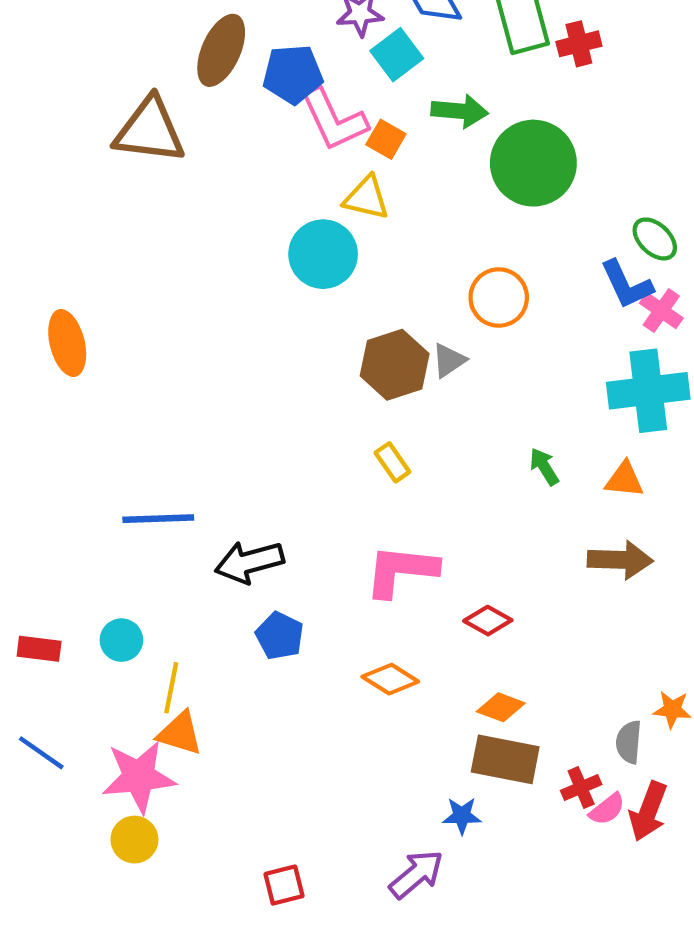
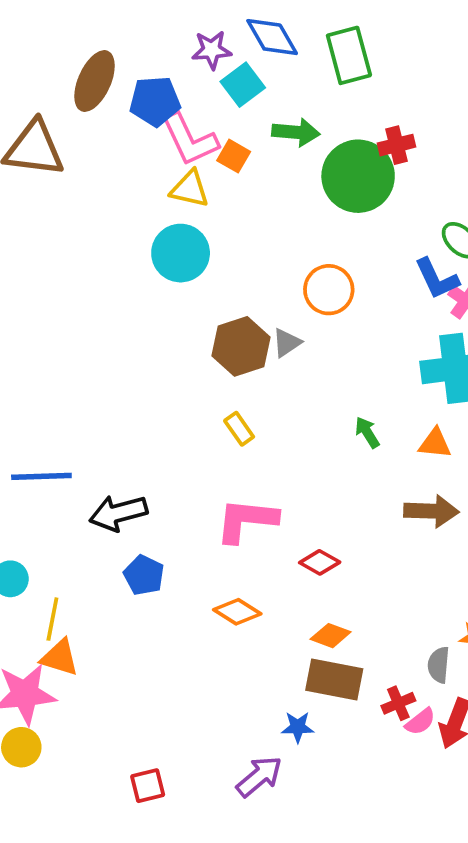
red cross: (579, 44) -> (397, 145), moved
yellow triangle: (366, 198) -> (190, 189), moved

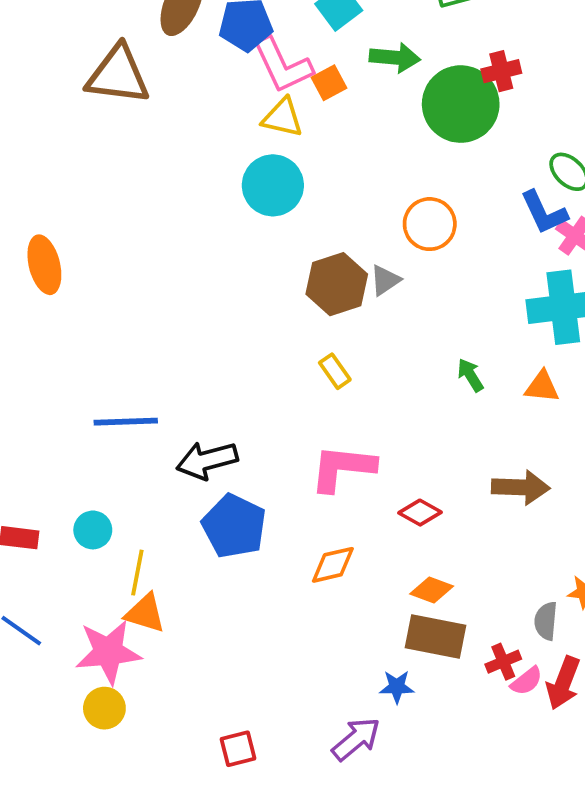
orange square: (234, 156) -> (329, 83), turned 32
brown arrow: (431, 511) -> (521, 487), moved
blue pentagon: (144, 575) -> (234, 526), size x1.5
orange diamond: (237, 612) -> (333, 565), turned -45

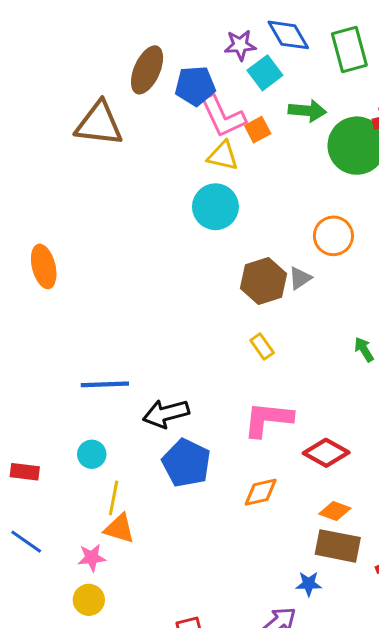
red diamond: (420, 513) -> (326, 453), size x1.4
cyan circle: (93, 530) -> (92, 454), moved
pink star: (108, 652) -> (92, 558), size x0.6

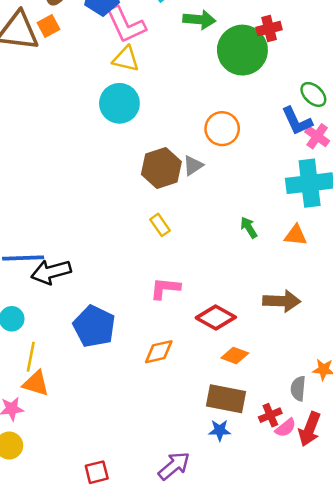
orange square: (258, 130) -> (48, 26), moved
black arrow: (166, 413) -> (51, 272), moved
pink L-shape: (268, 419) -> (165, 288), size x0.7
orange diamond: (335, 511) -> (235, 356), moved
blue star: (309, 584) -> (220, 430), moved

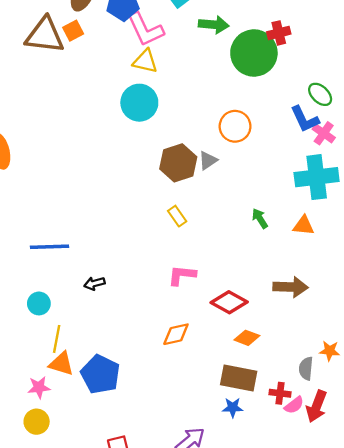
black arrow: (51, 272) -> (94, 283), moved, size x0.6
blue pentagon: (94, 326) -> (100, 374), moved
red cross: (270, 415) -> (280, 393), turned 30

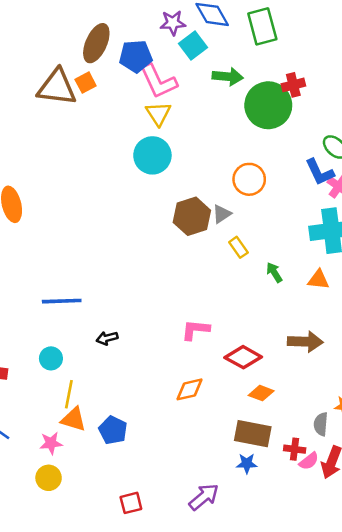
yellow triangle: (145, 61) -> (158, 114), turned 44
yellow rectangle: (177, 216) -> (238, 247), moved
blue pentagon: (100, 374) -> (113, 430), size x0.7

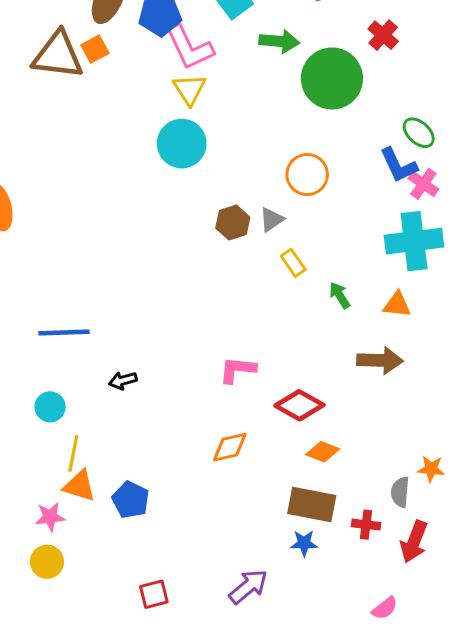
red cross: (293, 85) -> (383, 35), moved, turned -35
brown hexagon: (192, 216) -> (233, 223), size x0.7
brown arrow: (305, 342) -> (380, 360), moved
pink semicircle: (309, 461) -> (385, 608), moved

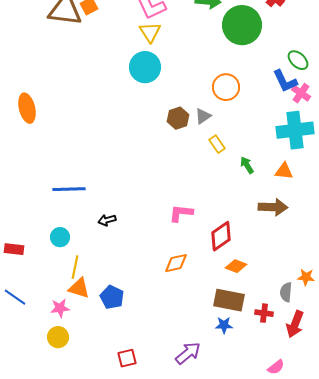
red diamond: (299, 405) -> (221, 236), turned -64

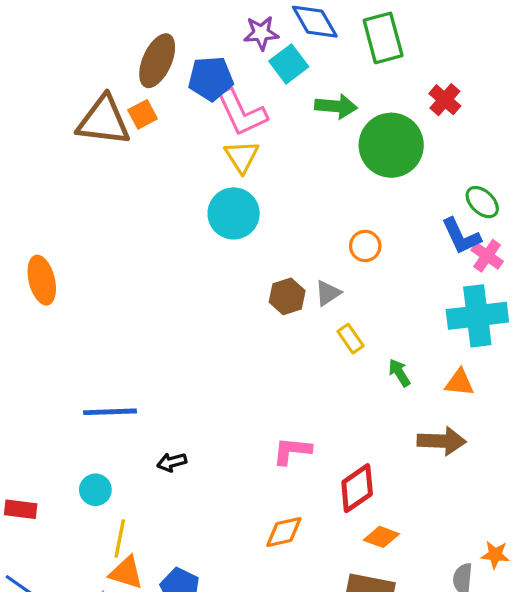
orange circle: (226, 87) -> (365, 246), size x0.7

